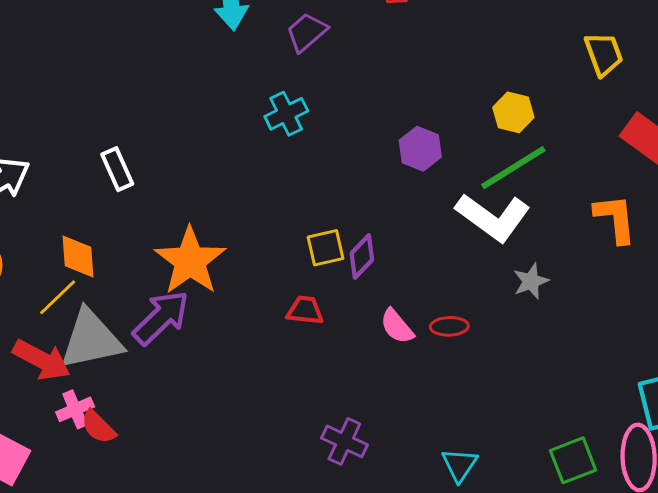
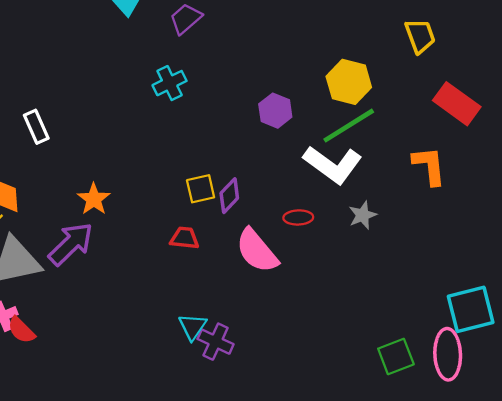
yellow hexagon: (513, 112) -> (349, 82), size x1.4
orange star: (190, 261) -> (94, 199), size x0.6
pink semicircle: (397, 326) -> (257, 251), size x1.6
red ellipse: (449, 326) -> (298, 217), moved
cyan triangle: (460, 465) -> (193, 327), moved

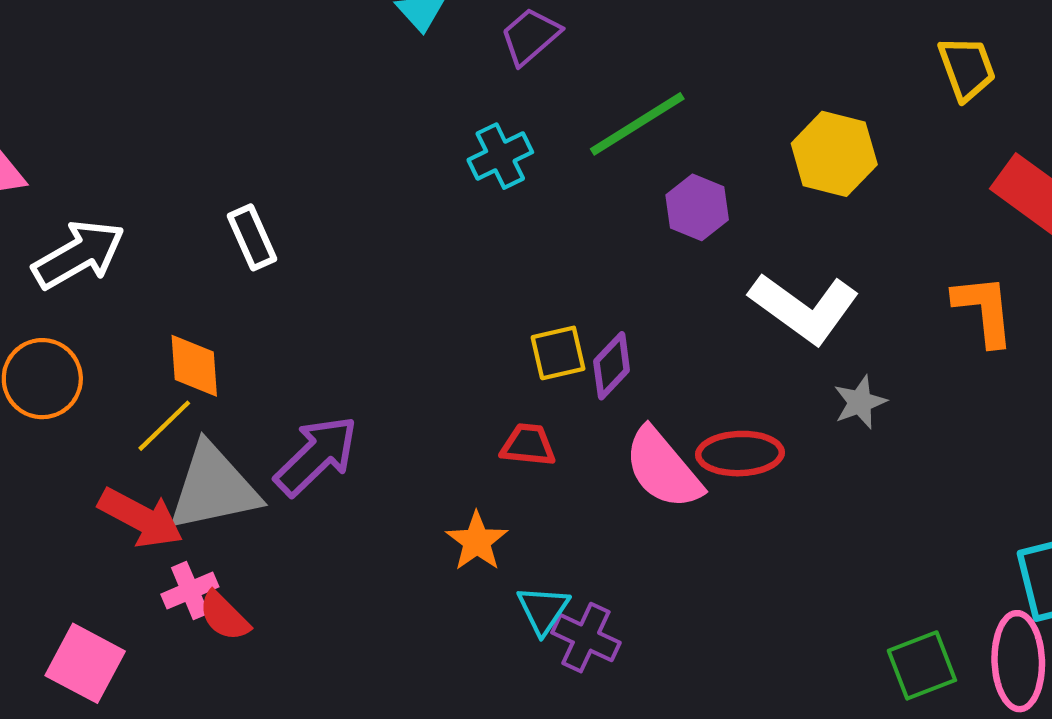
green line: (349, 126) -> (637, 124), moved
orange star: (94, 199) -> (477, 541), moved
red ellipse: (298, 217) -> (740, 454), moved, size x1.5

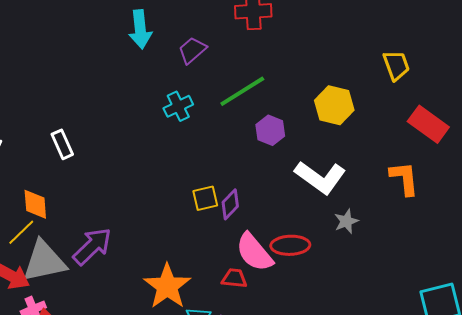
red trapezoid: (528, 445) -> (234, 278), moved
orange star: (477, 541) -> (167, 286), size x1.6

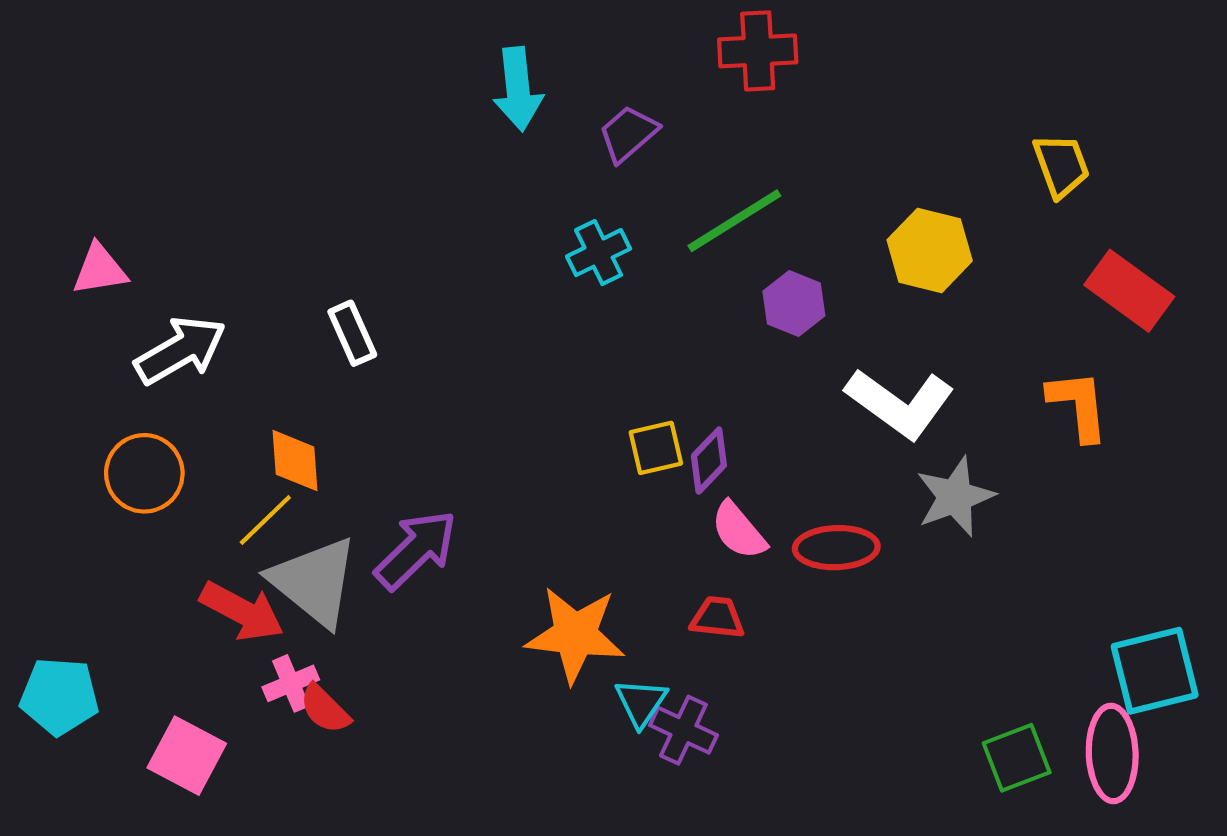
gray star: (346, 221) -> (955, 497), size x1.5
pink semicircle: (254, 252) -> (739, 531), moved, size x0.7
gray triangle: (44, 261) -> (314, 582), turned 51
orange star: (167, 286) -> (575, 635), turned -30

